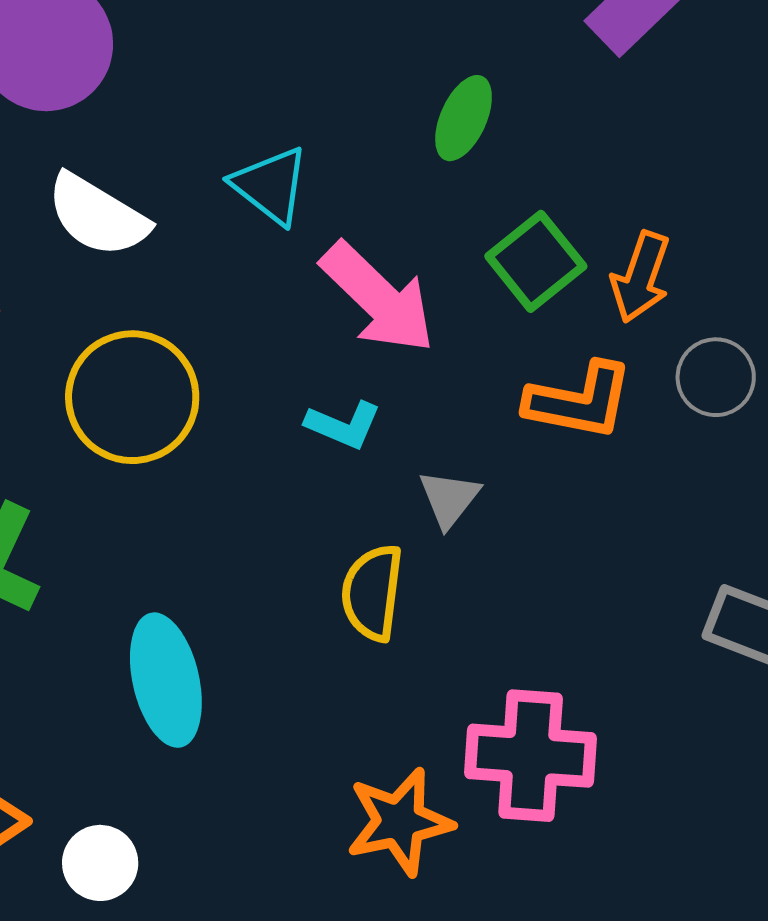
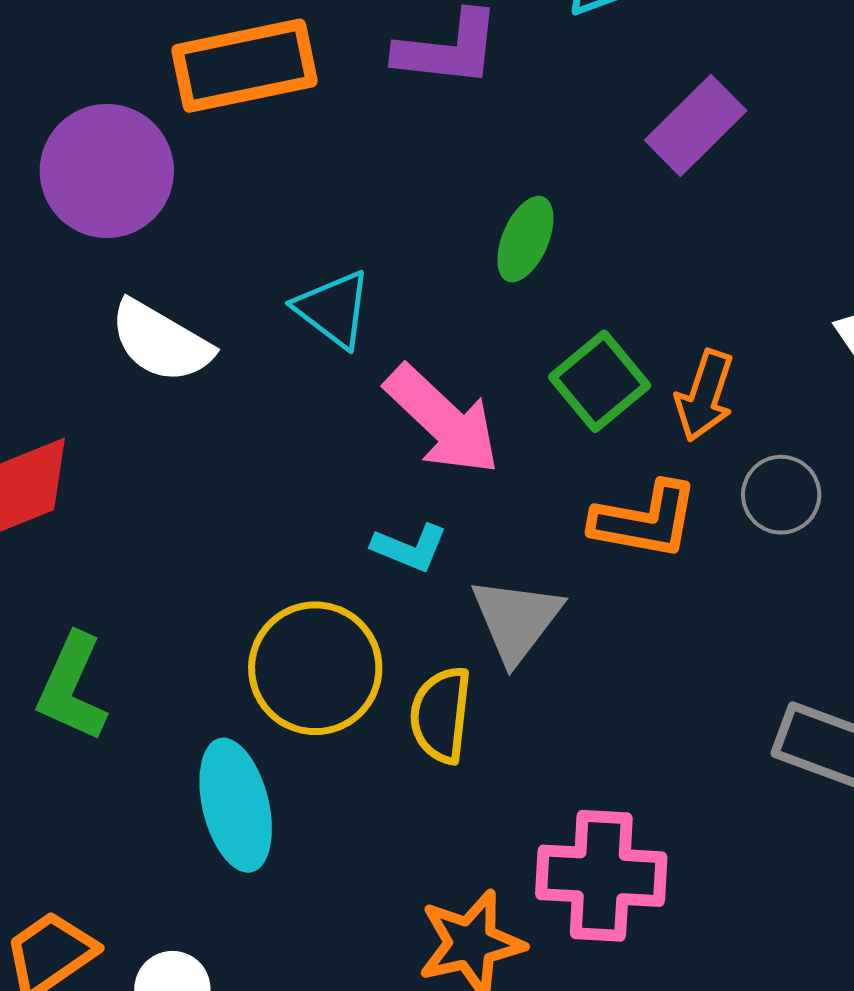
yellow circle: (132, 397) -> (315, 668), moved
gray triangle: (449, 499) -> (516, 620), size x1.5

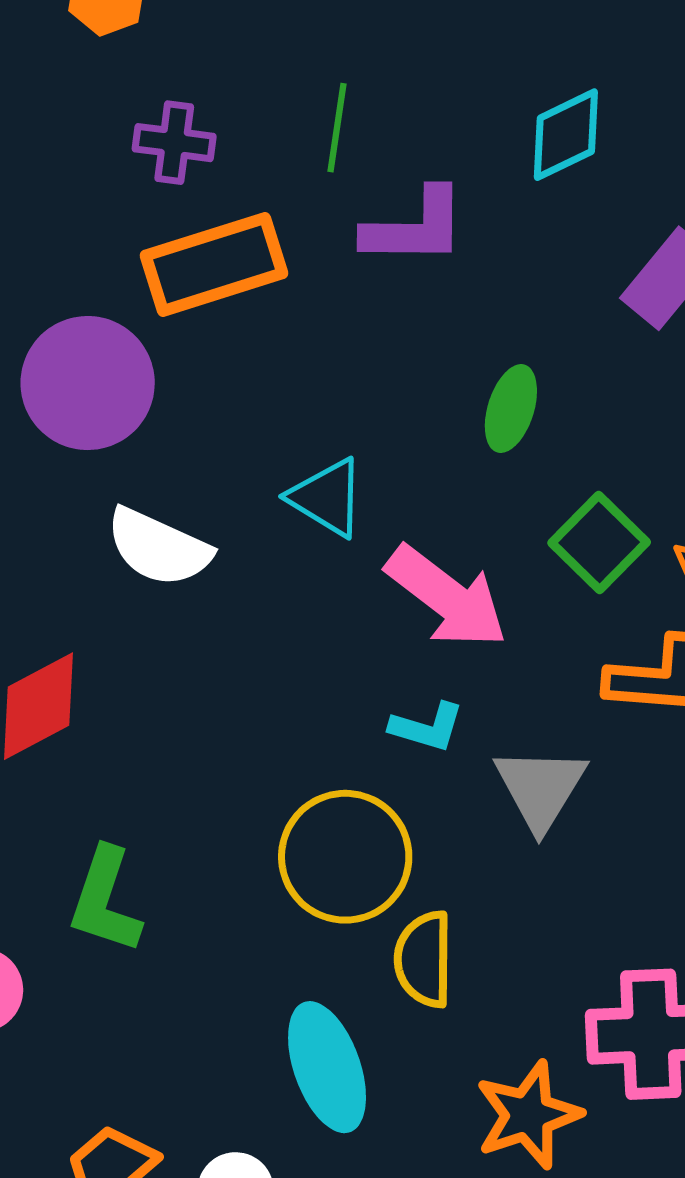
yellow semicircle: (441, 715) -> (424, 959), moved
cyan ellipse: (236, 805) -> (327, 1067), moved

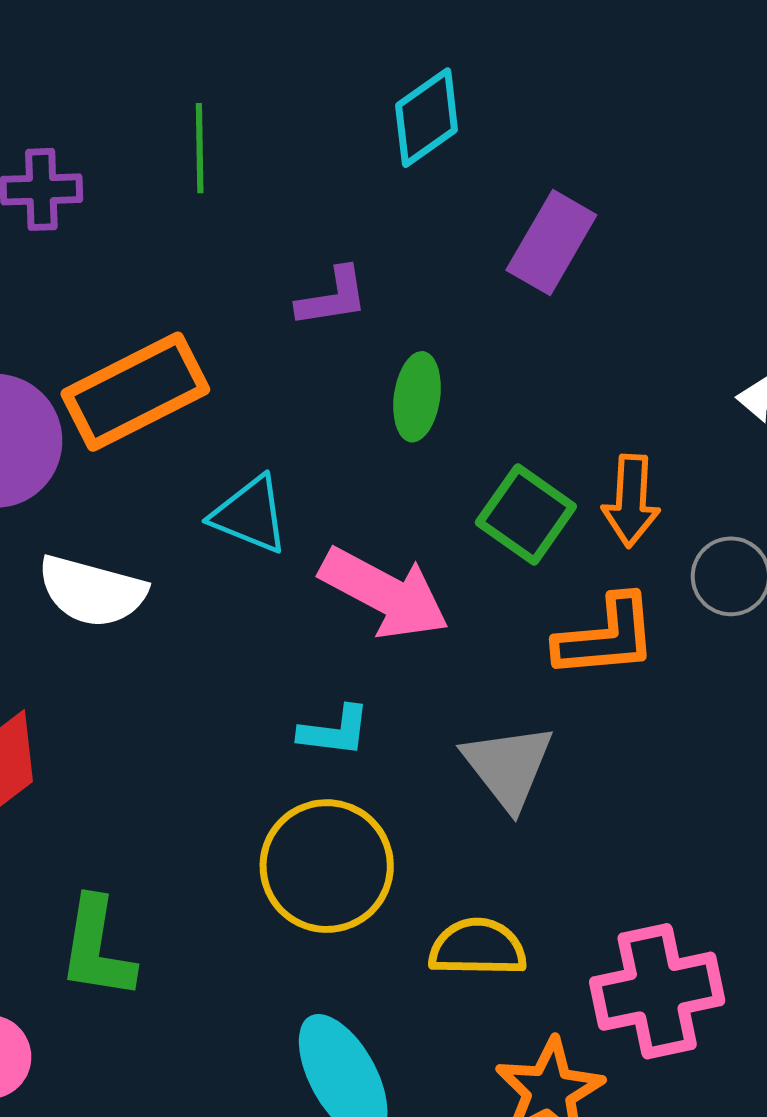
purple L-shape: (415, 227) -> (332, 297), moved, size x0.7
orange rectangle: (214, 264) -> (135, 392), moved
cyan L-shape: (427, 727) -> (335, 731), moved
yellow semicircle: (424, 959) -> (478, 947), moved, turned 100

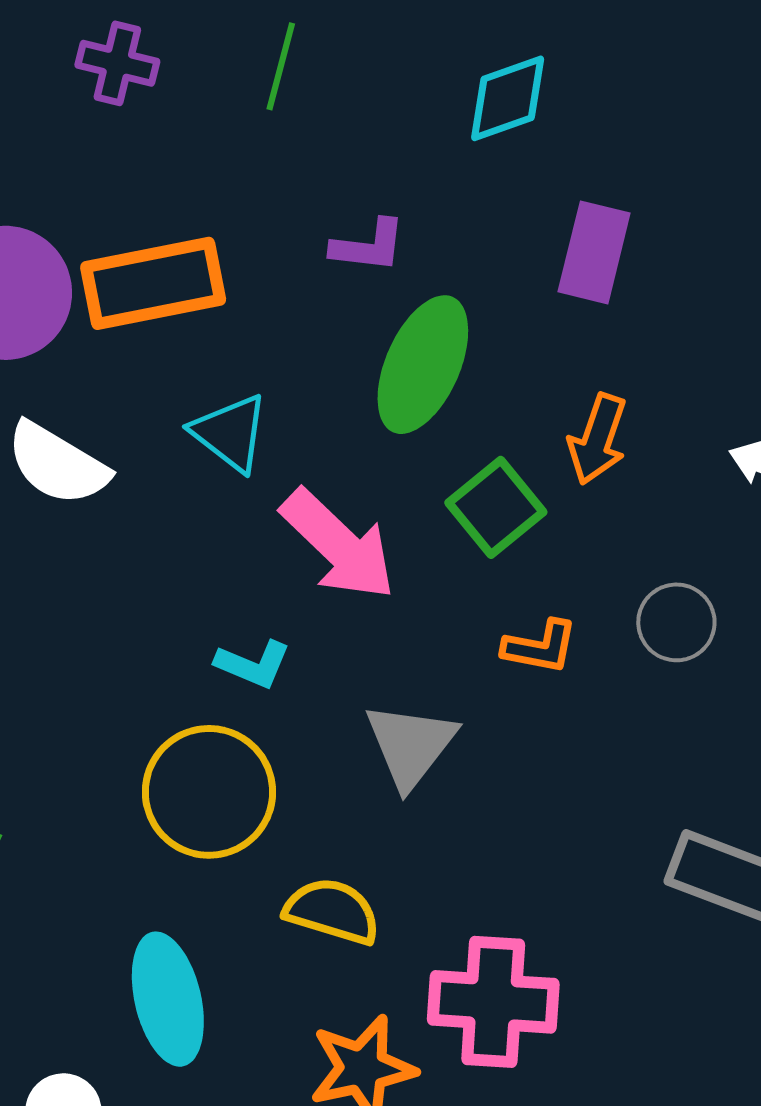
purple rectangle: (551, 243) -> (594, 252), turned -32
green ellipse: (417, 397) -> (423, 365), size x1.6
orange arrow: (631, 501) -> (598, 439), moved
orange L-shape: (606, 637) -> (540, 647), size x0.7

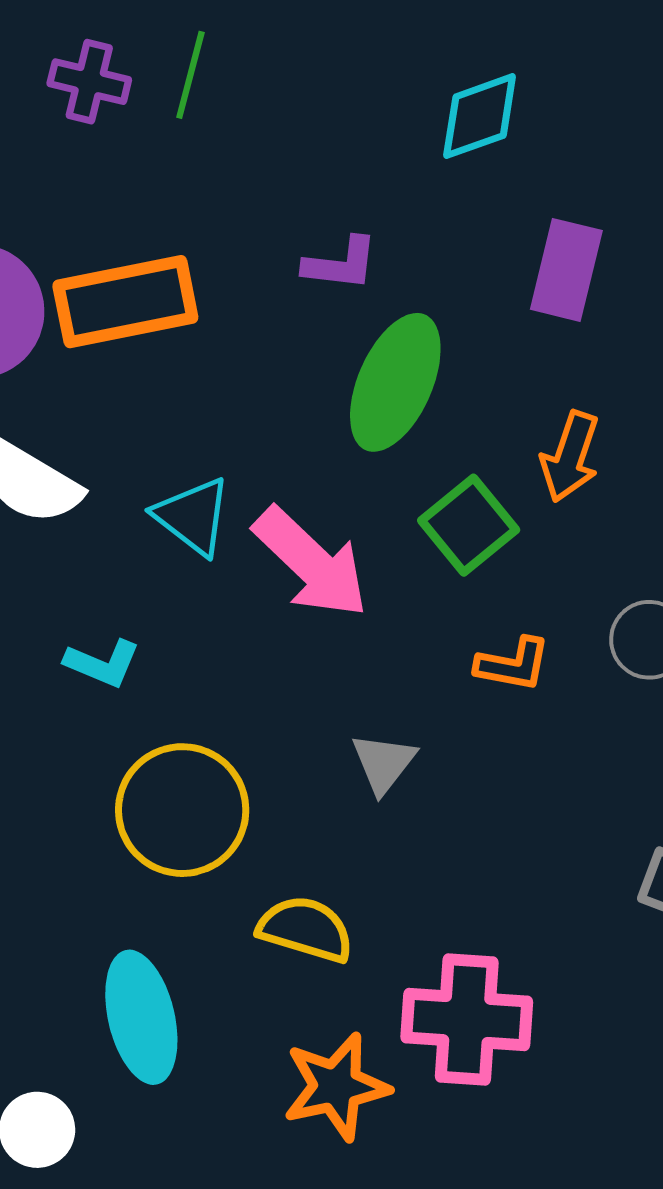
green line: (281, 66) -> (190, 75), moved
cyan triangle: (230, 433) -> (193, 516), moved
cyan L-shape: (253, 664) -> (102, 663), moved
gray triangle: (411, 745) -> (384, 763), size x0.7

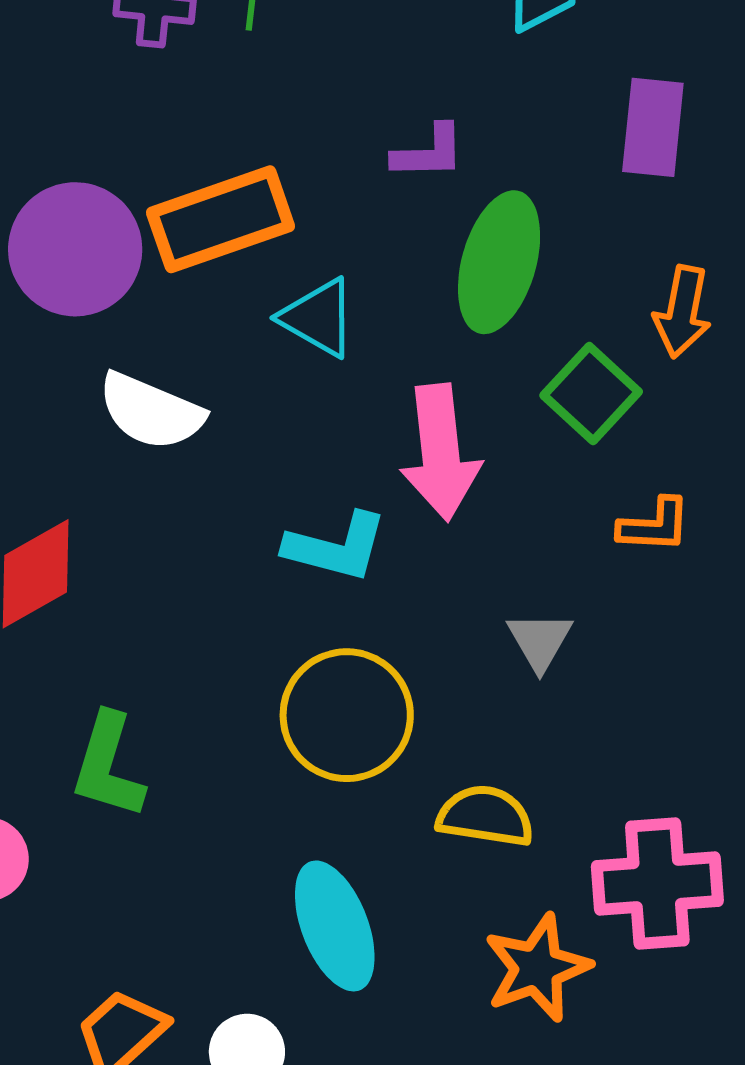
cyan triangle: (193, 516) -> (318, 318), moved
pink arrow: (311, 563) -> (440, 452), turned 48
cyan L-shape: (102, 663) -> (336, 547), moved, size x1.4

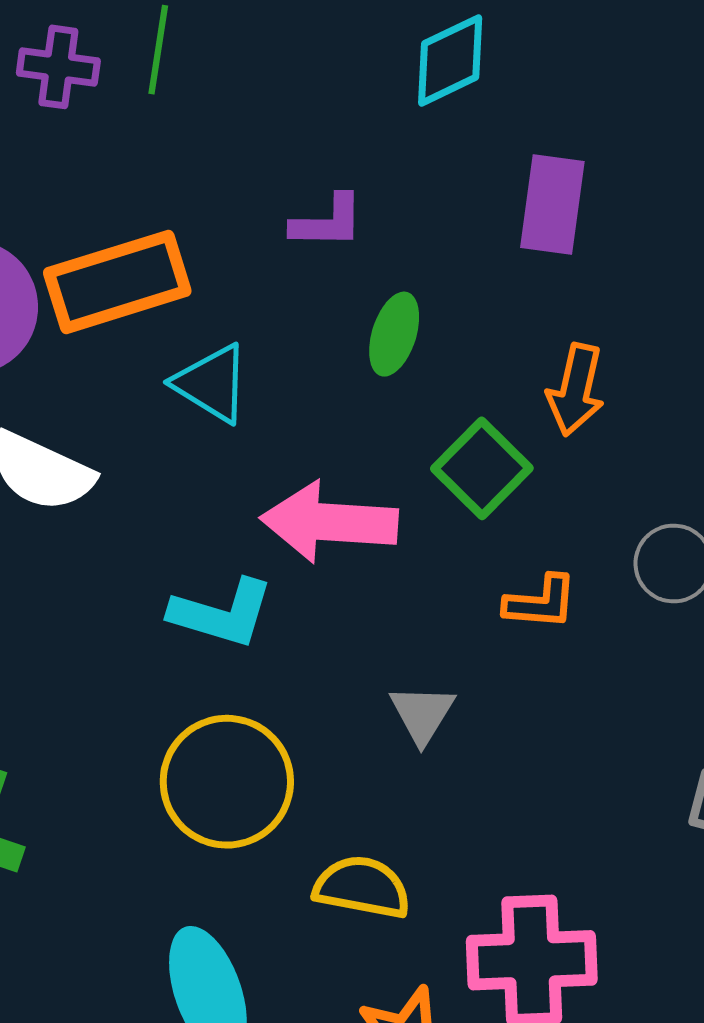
green ellipse: (499, 262) -> (394, 334), size x0.6
pink arrow: (440, 452) -> (329, 522), turned 98

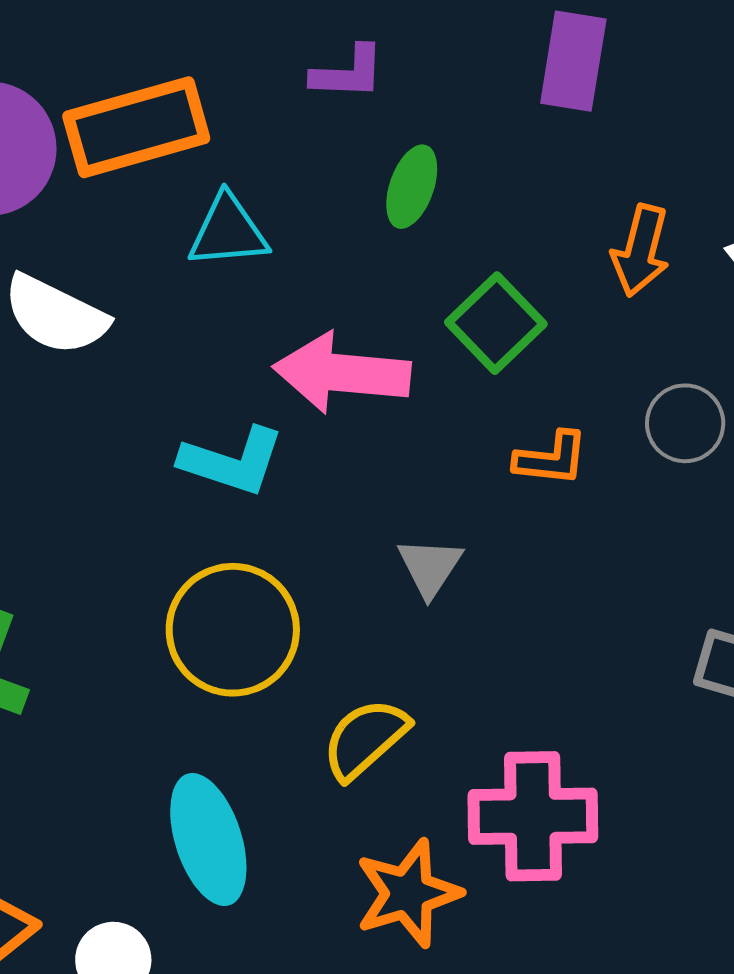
cyan triangle: (212, 384) -> (228, 231), turned -38
orange arrow: (576, 390) -> (641, 251), moved
yellow semicircle: (362, 887) -> (365, 739), turned -54

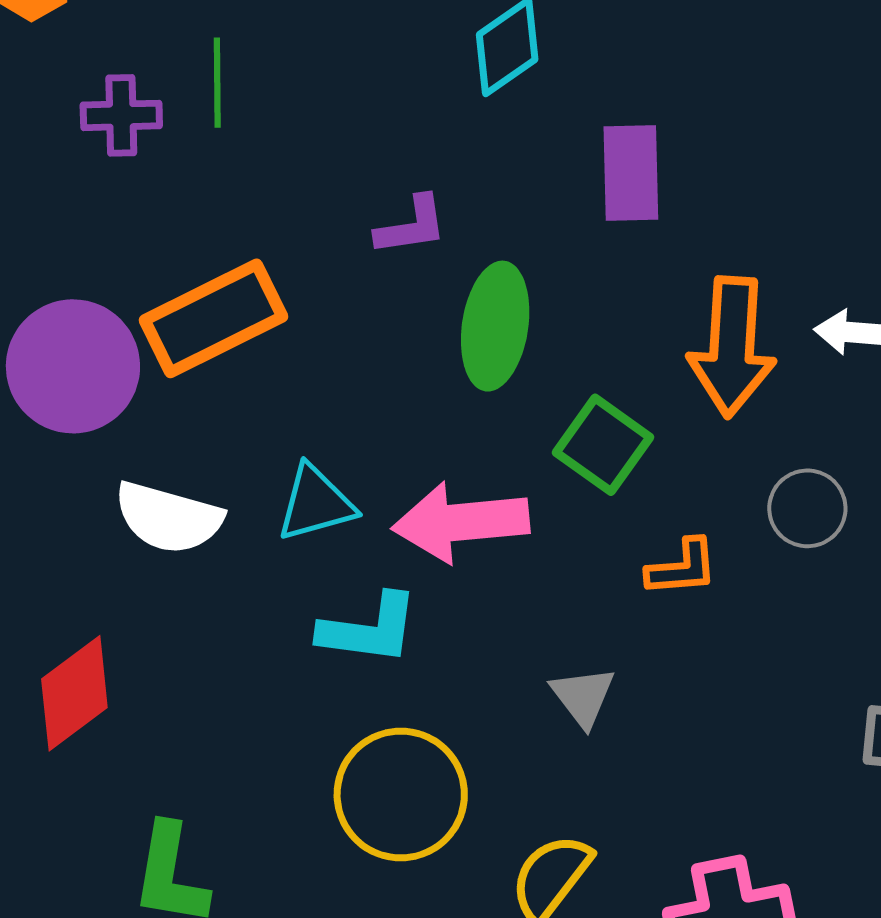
green ellipse: (412, 187) -> (495, 326), size x1.5
cyan triangle: (228, 231) -> (316, 503), moved
orange arrow: (641, 251) -> (732, 347), size x1.5

